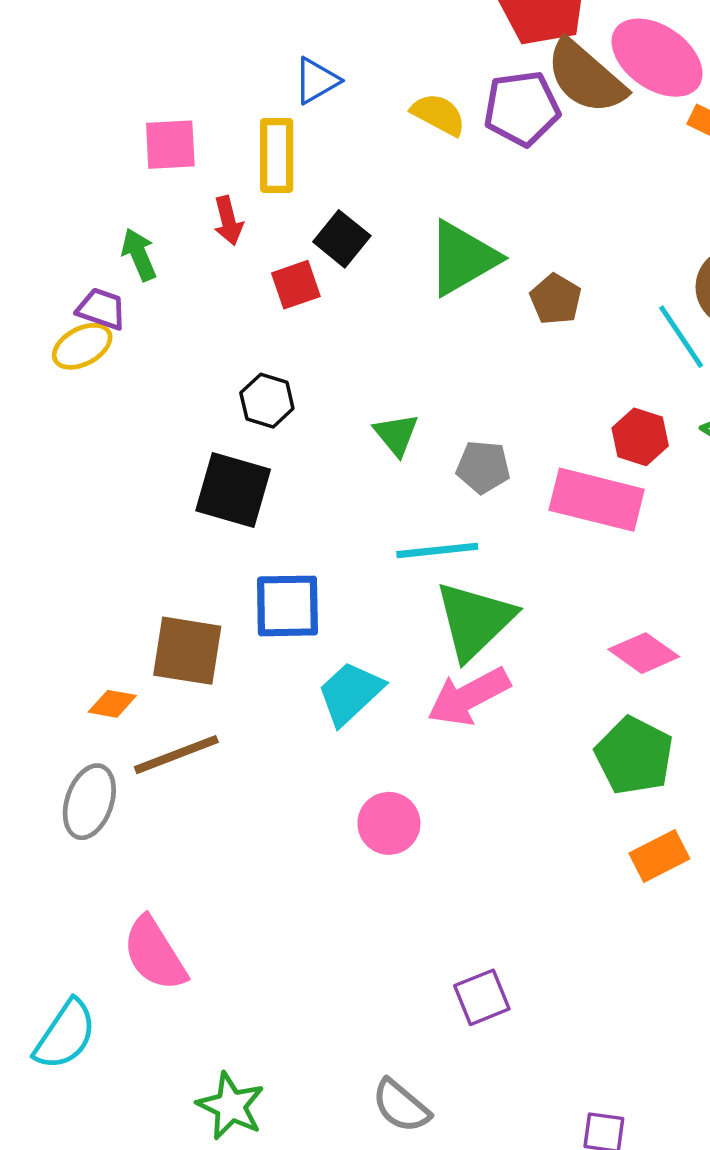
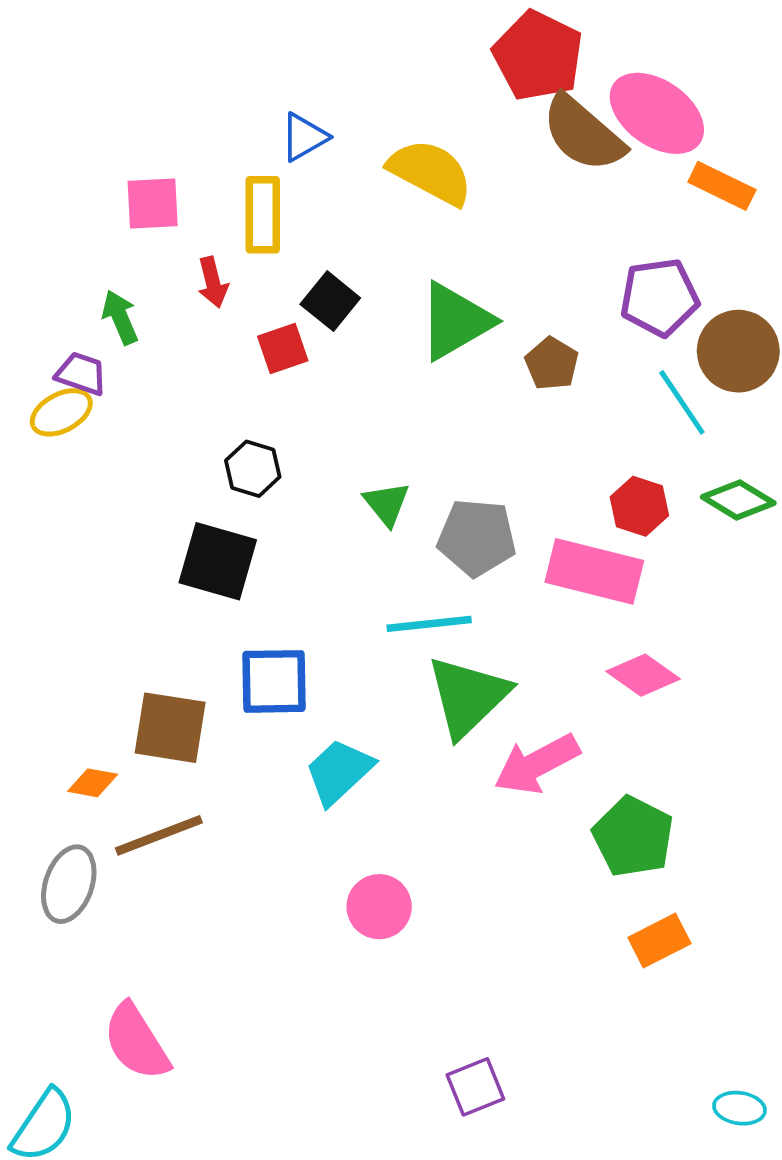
purple pentagon: (522, 108) -> (659, 297), moved
yellow semicircle: (438, 114) -> (430, 172), size x1.5
gray pentagon: (483, 467) -> (477, 538), size x1.4
pink diamond: (644, 653) -> (643, 675), moved
pink arrow: (469, 697) -> (537, 764), moved

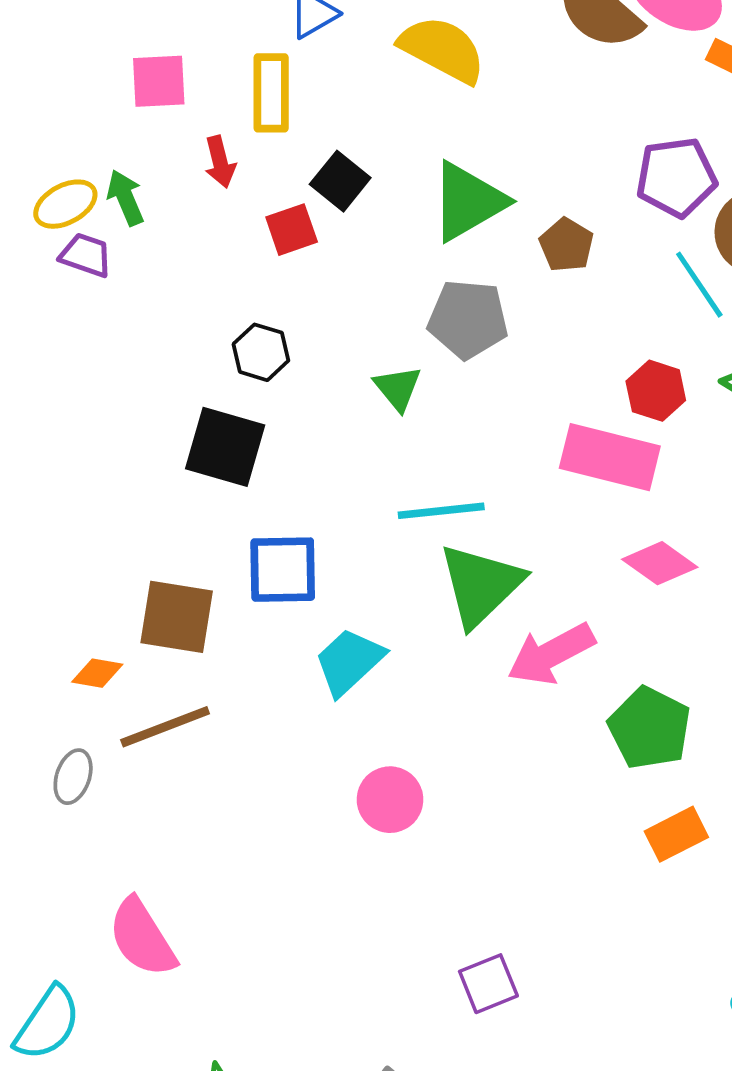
yellow ellipse: (61, 412) -> (65, 204), moved
gray pentagon: (477, 538) -> (468, 319), moved
gray ellipse: (69, 884) -> (73, 777), size x0.7

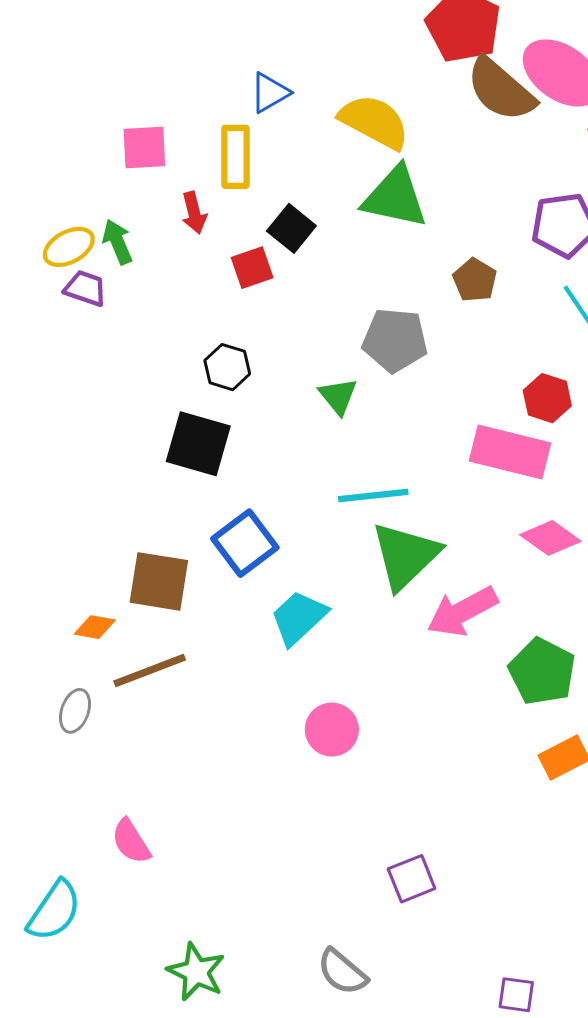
green triangle: (468, 201) -> (395, 197), moved, turned 42
blue square: (283, 570) -> (245, 543), turned -36
pink semicircle: (142, 938) -> (131, 841), size x0.7

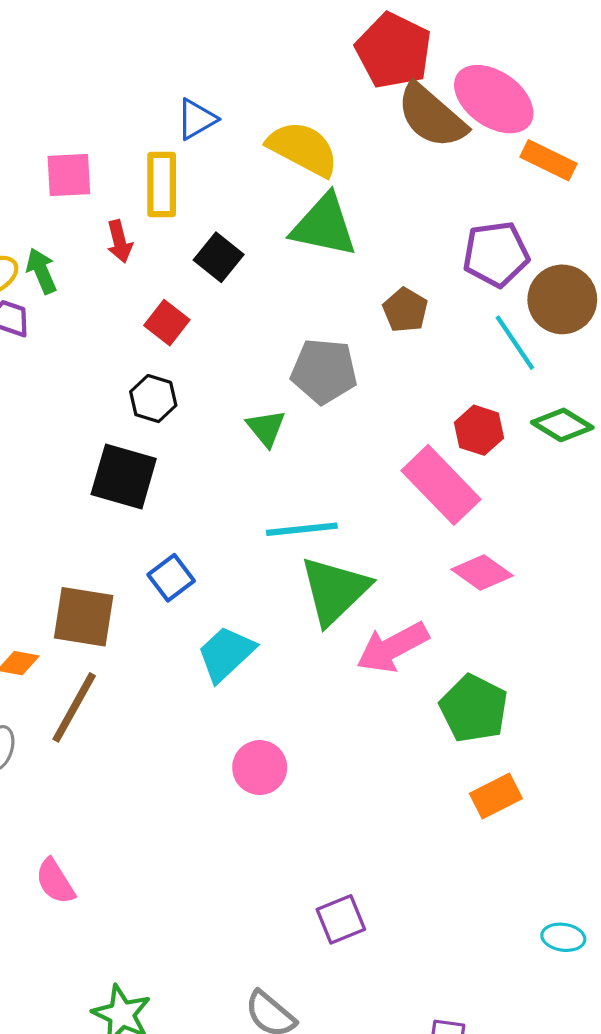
red square: (252, 268) -> (167, 323), moved, turned -33
pink rectangle: (510, 452) -> (441, 485), turned 32
blue square: (245, 543) -> (171, 578), size x0.7
brown line: (150, 671) -> (74, 707), turned -40

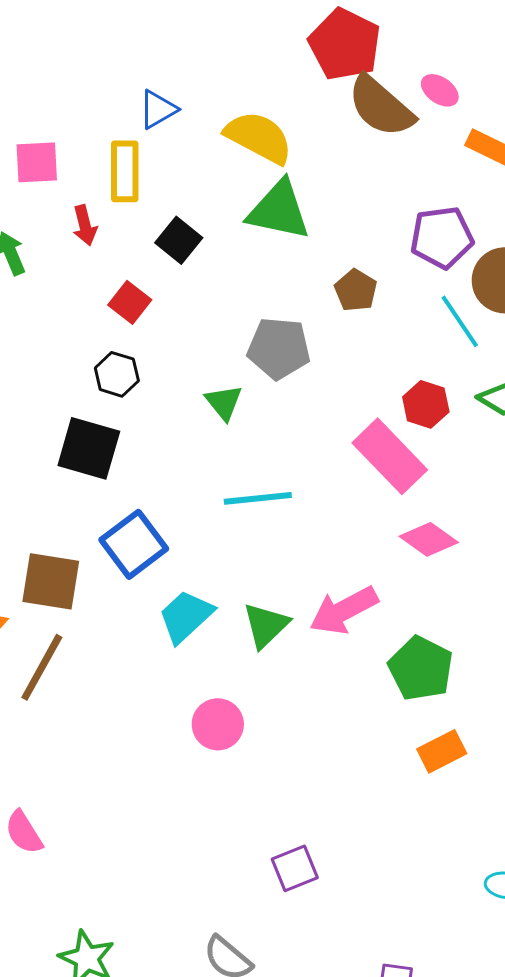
pink ellipse: (494, 99) -> (440, 90), size x0.5
blue square: (171, 578) -> (134, 544), size x1.5
green triangle: (335, 590) -> (266, 625), moved, size x0.7

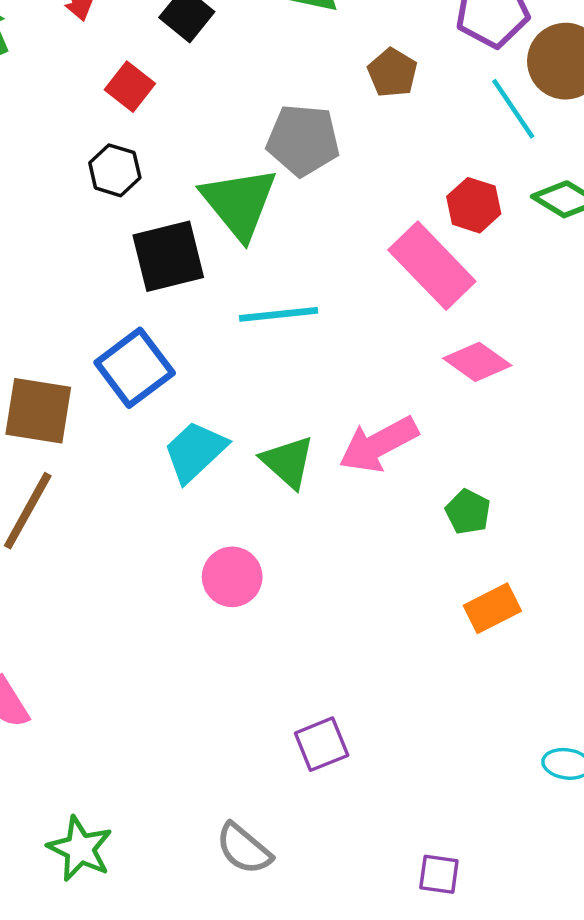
green triangle: (224, 402) -> (239, 203), size x1.8
black square: (89, 448) -> (168, 256), moved, turned -30
green triangle: (266, 625) -> (288, 462), turned -34
green pentagon: (421, 668) -> (468, 512), size x0.6

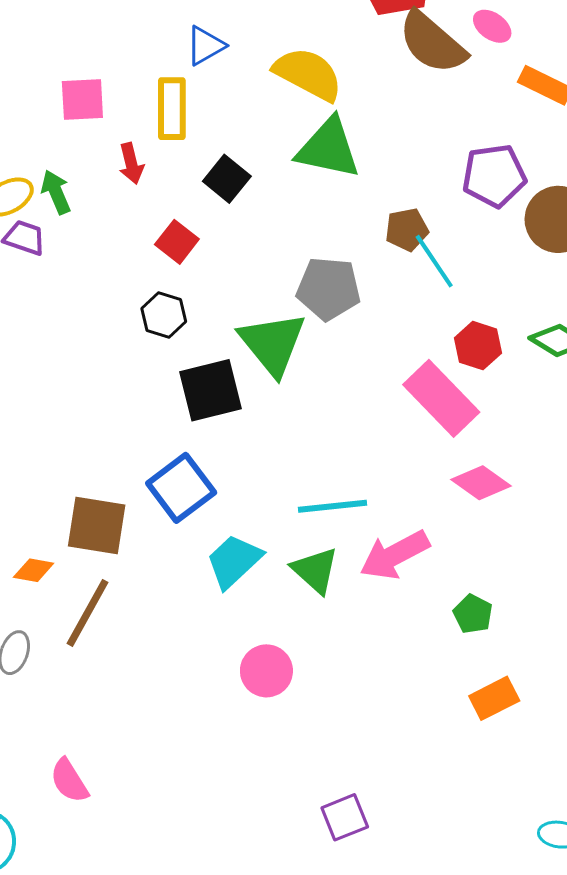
brown pentagon: (392, 73) -> (407, 230), turned 30
cyan line: (513, 109) -> (434, 261), moved
cyan line: (279, 314) -> (333, 506), moved

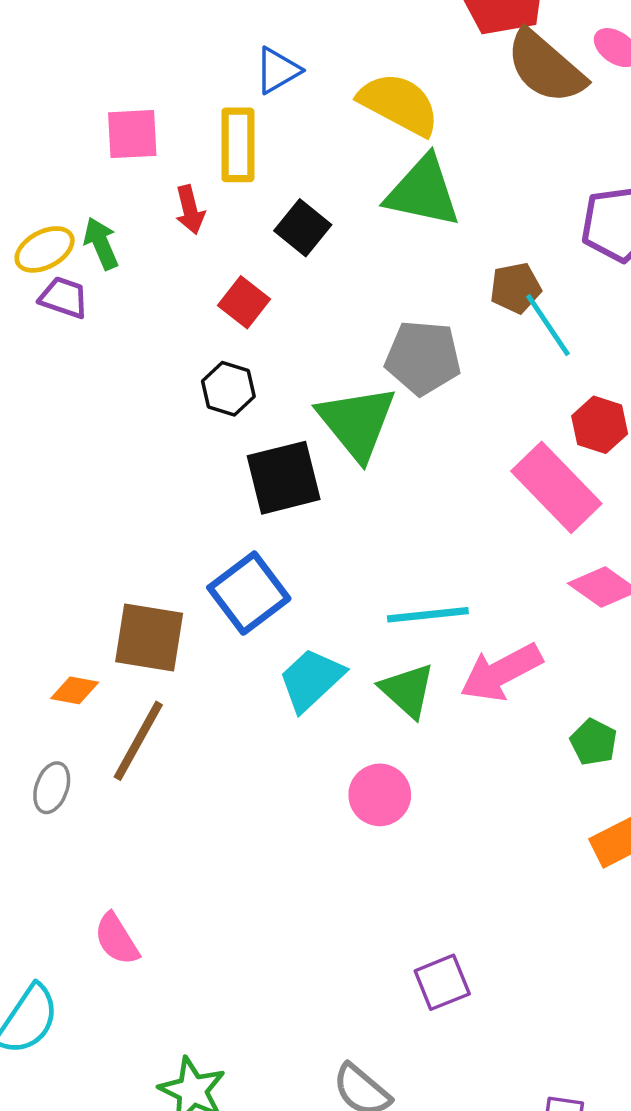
pink circle: (266, 671) -> (380, 795), moved

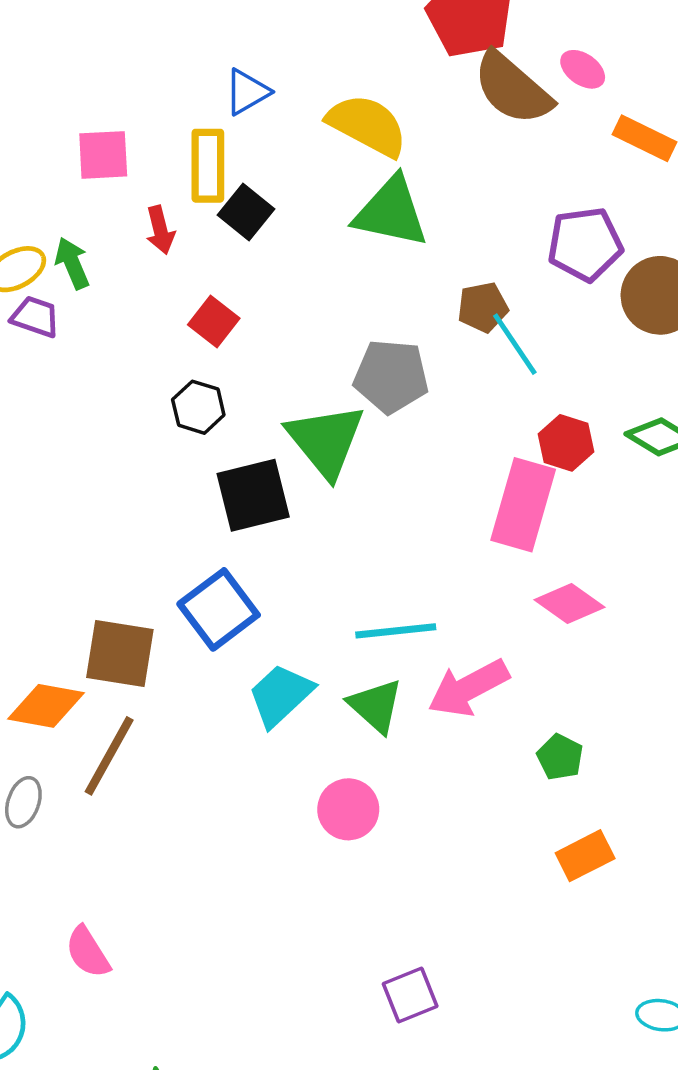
black square: (303, 228) -> (246, 212), moved
pink rectangle: (556, 487) -> (523, 505), turned 60
orange diamond: (75, 690) -> (46, 706), size x1.6

